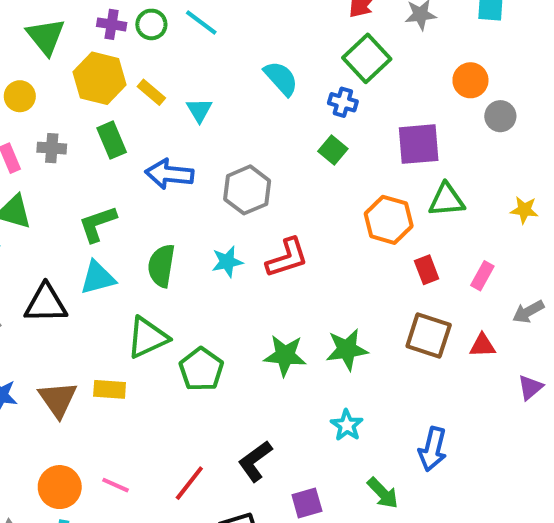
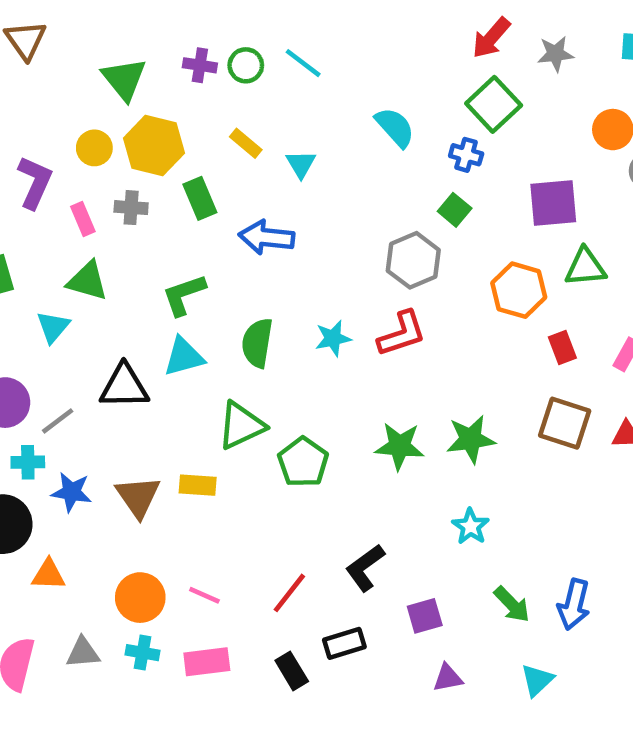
yellow hexagon: (100, 78) -> (154, 146), moved
gray hexagon: (247, 190) -> (413, 260), moved
blue arrow: (433, 449) -> (574, 604), moved

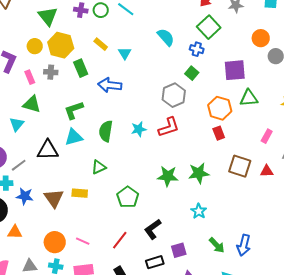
red rectangle: (562, 347) -> (219, 133), moved
green triangle: (241, 425) -> (99, 167), size x0.7
green pentagon: (303, 462) -> (128, 197), moved
black rectangle: (344, 643) -> (155, 262), moved

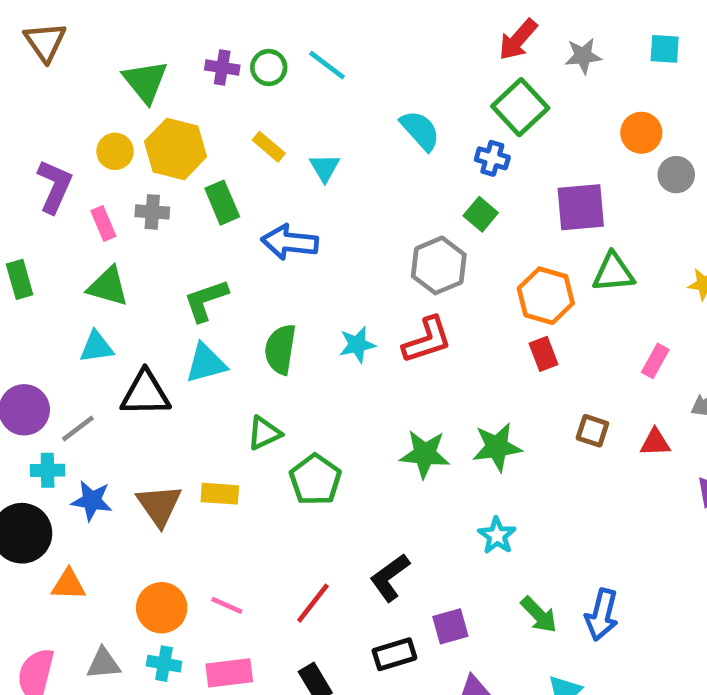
cyan triangle: (17, 124) -> (96, 347), moved, turned 42
brown square: (240, 166) -> (592, 431), size x0.6
green pentagon: (128, 197) -> (315, 480), moved

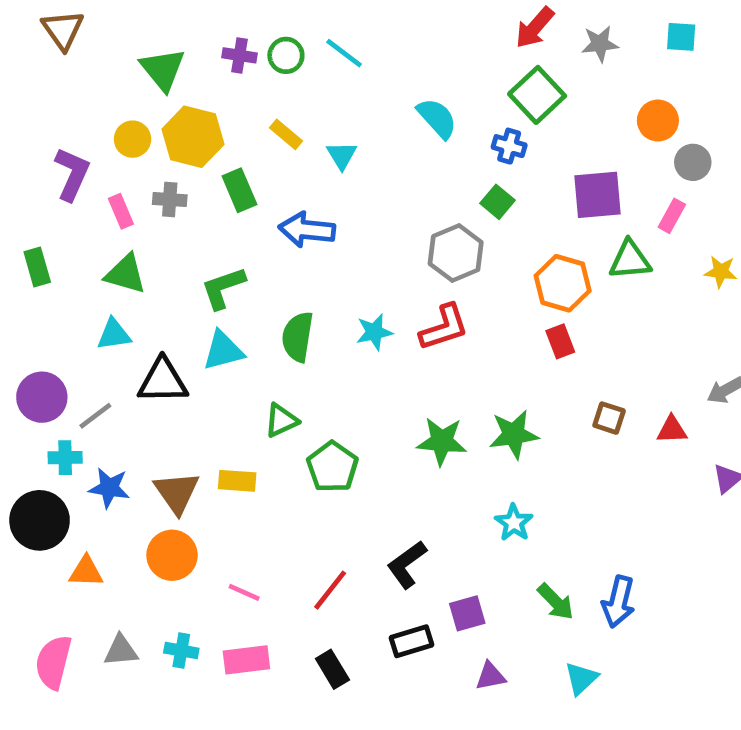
pink rectangle: (655, 361) -> (672, 216), moved
orange circle: (162, 608) -> (172, 555), moved

